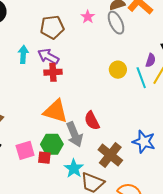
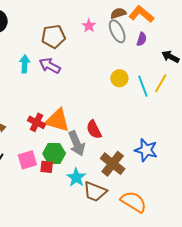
purple semicircle: (151, 60) -> (142, 39), moved
red cross: (53, 72) -> (37, 122), moved, turned 30

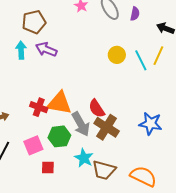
brown pentagon: (53, 36) -> (34, 22), moved
brown cross: (113, 164) -> (107, 127), moved
red square: (47, 167) -> (48, 167), moved

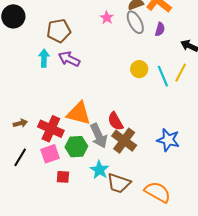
red cross: (39, 107) -> (51, 129), moved, size x1.4

